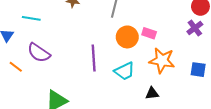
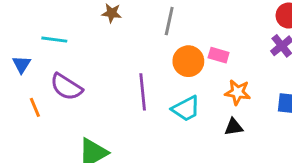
orange star: (162, 60) -> (238, 92), size x0.7
orange line: (16, 67) -> (35, 107), turned 32
black triangle: (152, 93) -> (234, 127), moved

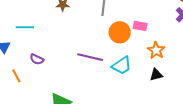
purple semicircle: (66, 87) -> (37, 59), size x0.6
purple line: (143, 92) -> (90, 57), turned -65
orange star: (238, 92) -> (156, 50), turned 30

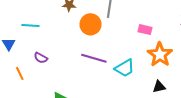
orange circle: (120, 32) -> (91, 24), moved
orange star: (156, 50) -> (160, 55), size x1.4
black triangle: (156, 75) -> (159, 87), moved

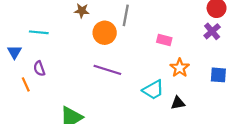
orange star: (160, 55) -> (180, 68), size x0.7
purple semicircle: (41, 58) -> (39, 68), moved, turned 40
cyan trapezoid: (125, 68) -> (153, 90), moved

